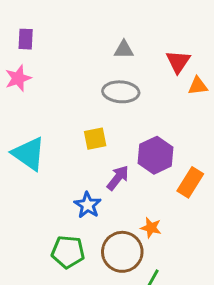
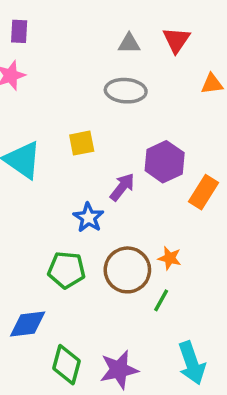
red triangle: (178, 62) -> (176, 40), moved
yellow square: (95, 139) -> (82, 143), moved
orange star: (151, 228) -> (170, 258), moved

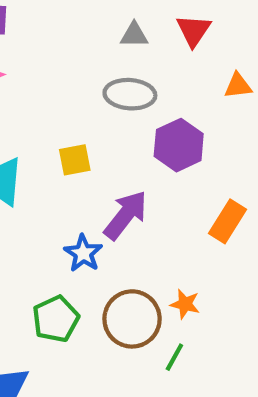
purple hexagon: (165, 162) -> (179, 145), moved
purple arrow: (122, 187) -> (126, 215), size x1.4
green pentagon: (66, 270) -> (56, 319), turned -30

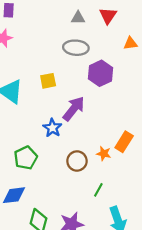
orange rectangle: (227, 221) -> (124, 142), moved
green pentagon: (56, 319) -> (26, 158), moved
brown circle: (132, 319) -> (77, 161), size x0.7
green line: (174, 357) -> (98, 190), moved

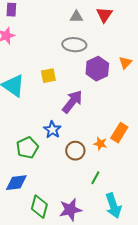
orange triangle: (130, 43) -> (125, 63), moved, turned -40
blue star: (52, 128) -> (52, 130), moved

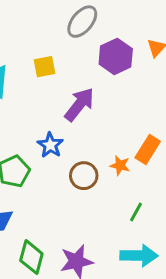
gray ellipse: (74, 45) -> (82, 22), turned -55
green line: (95, 178) -> (136, 212), moved
cyan arrow: (113, 206) -> (139, 256), turned -70

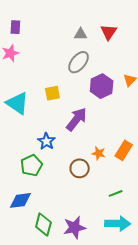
blue star: (50, 145) -> (46, 141), moved
orange star: (120, 165) -> (99, 153), moved
green line: (136, 212) -> (116, 193), turned 40

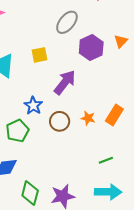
brown circle: (80, 168) -> (60, 121), moved

